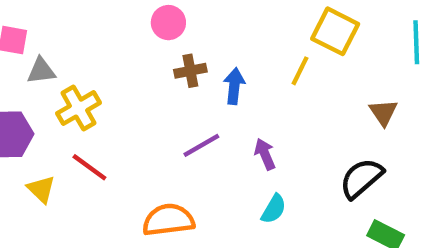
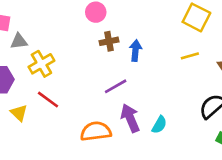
yellow line: (300, 71) -> (190, 56), moved, turned 48
purple arrow: (265, 154) -> (130, 118), moved, size x1.5

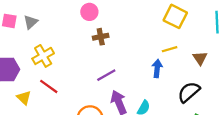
gray triangle: (19, 41) -> (31, 22), moved, turned -35
blue arrow: (135, 51) -> (157, 68), moved

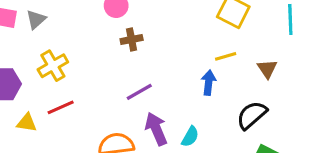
red line: (49, 86) -> (61, 107), turned -60
yellow triangle: (24, 98) -> (27, 123), turned -35

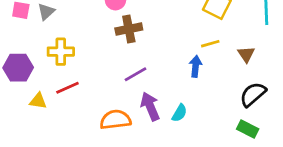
brown cross: (132, 39) -> (129, 29), size x1.4
yellow cross: (53, 66) -> (61, 52), turned 30
black semicircle: (252, 115) -> (253, 94), moved

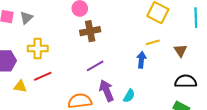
black semicircle: (253, 94) -> (186, 81), turned 40

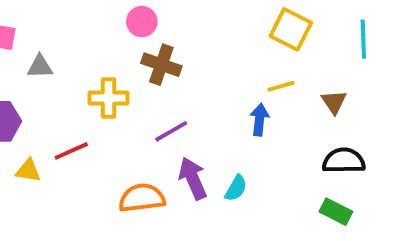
gray triangle: (26, 18) -> (40, 67), moved, turned 40
brown cross: (90, 31) -> (161, 65), turned 30
yellow cross: (38, 49) -> (109, 98), moved

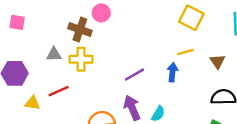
brown cross: (161, 65) -> (80, 30), moved
gray triangle: (40, 67) -> (54, 54), moved
purple line: (171, 131) -> (134, 75), moved

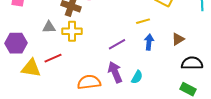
yellow line: (185, 52) -> (143, 21), moved
brown triangle: (217, 62) -> (178, 39), moved, turned 32
yellow triangle: (33, 103) -> (31, 68), size x1.5

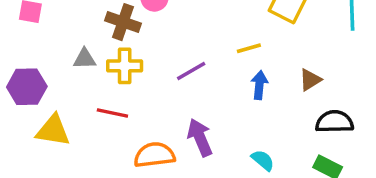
purple line: (117, 44) -> (191, 71), moved
red line: (53, 58) -> (112, 113), moved, turned 36
cyan semicircle: (137, 77) -> (263, 160), moved, turned -80

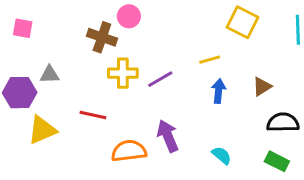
gray triangle: (85, 59) -> (50, 75), moved
yellow cross: (125, 66) -> (123, 73), moved
yellow triangle: (53, 130) -> (42, 130), turned -32

